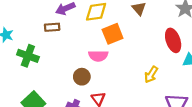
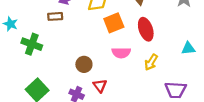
red ellipse: (173, 40) -> (146, 29), moved
pink semicircle: (98, 56) -> (121, 53), moved

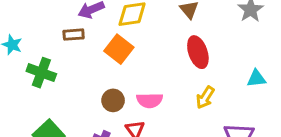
orange square: (114, 23) -> (119, 49), moved, turned -30
pink semicircle: (121, 53) -> (150, 100), moved

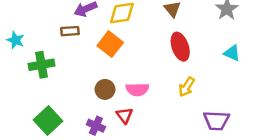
green cross: (41, 73) -> (41, 65), turned -30
cyan triangle: (256, 78) -> (232, 53), moved, turned 30

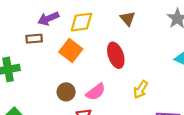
red ellipse: (180, 47) -> (116, 55), moved
pink semicircle: (137, 89) -> (96, 92), turned -36

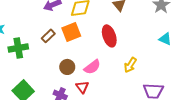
brown rectangle: (34, 39) -> (48, 36), moved, turned -40
orange square: (71, 50) -> (71, 32), turned 30

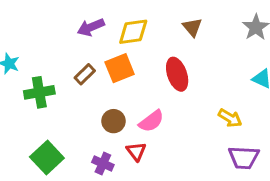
yellow arrow: (130, 65) -> (230, 118), moved, turned -91

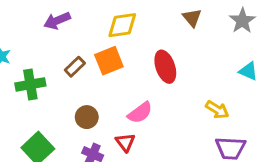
purple arrow: (91, 27) -> (57, 21), moved
brown triangle: (192, 27) -> (192, 18), moved
brown circle: (114, 121) -> (87, 117), moved

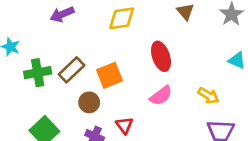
orange square: (109, 61) -> (109, 75), moved
brown rectangle: (75, 67) -> (72, 70), moved, size x1.4
pink semicircle: (140, 113) -> (161, 96), moved

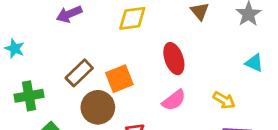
green cross: (38, 73) -> (29, 96), moved
brown circle: (89, 102) -> (98, 107), size x1.5

